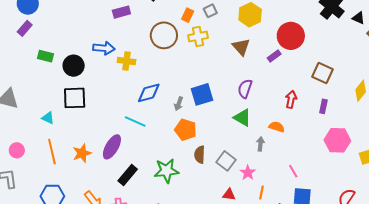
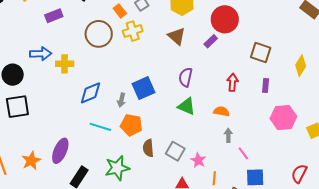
orange rectangle: (188, 15) -> (120, 11), turned -56
cyan line: (135, 122) -> (100, 127), moved
gray arrow: (260, 144) -> (228, 135), moved

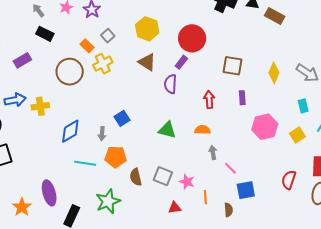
purple semicircle: (186, 77) -> (170, 84), moved
blue square: (144, 88) -> (122, 118), size x0.7
purple ellipse: (60, 151) -> (49, 193), turned -30

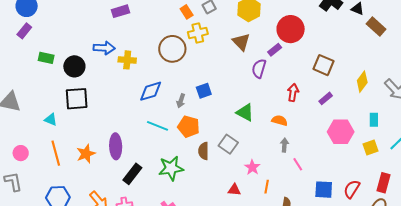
brown circle: (70, 72) -> (172, 49), moved
purple rectangle: (242, 98) -> (326, 98), turned 40
cyan rectangle: (303, 106) -> (374, 120), moved
gray square: (163, 176) -> (228, 144), moved
blue square: (246, 190) -> (324, 190), moved

